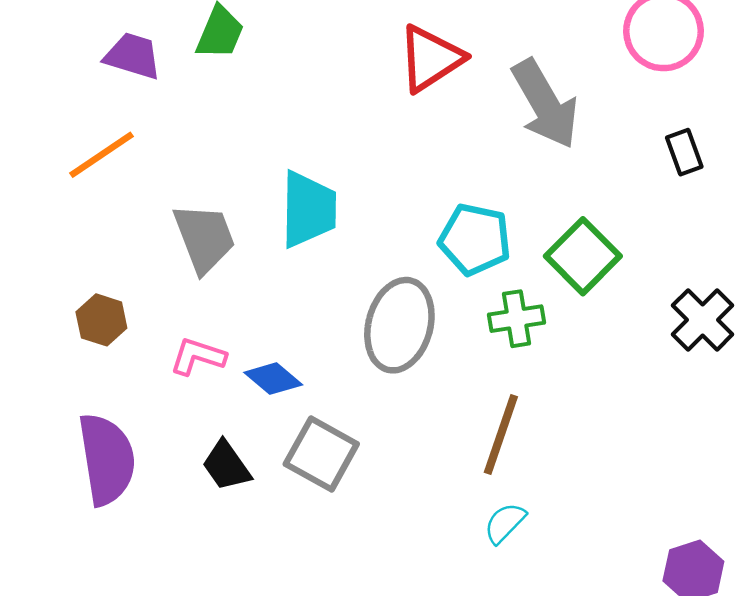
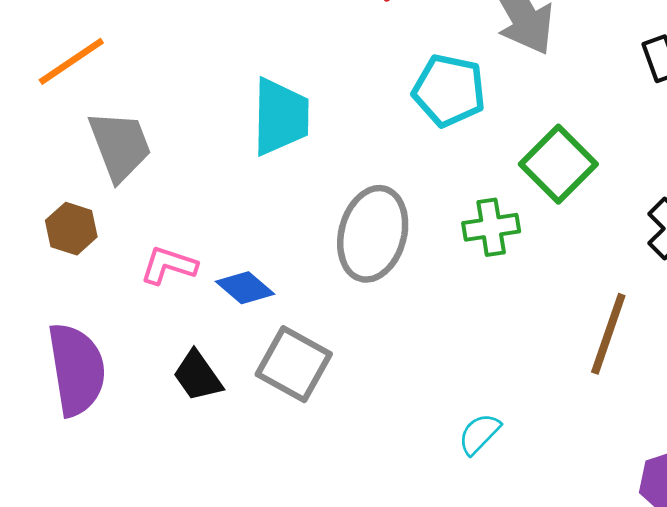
gray trapezoid: (204, 238) -> (120, 146), moved
cyan pentagon: (475, 239) -> (449, 90), moved
brown line: (501, 434) -> (608, 334), moved

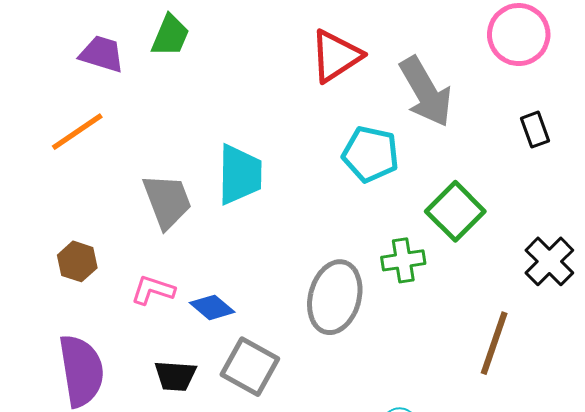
gray trapezoid: (120, 146) -> (167, 201), moved
gray ellipse: (373, 234) -> (335, 297), moved
black trapezoid: (198, 376) -> (175, 376), turned -51

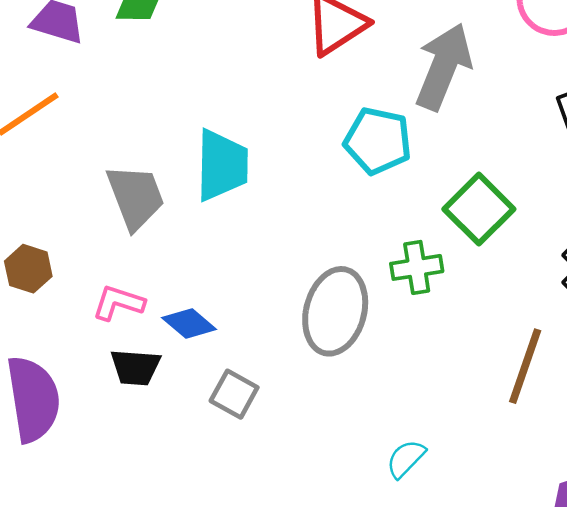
gray arrow: (426, 92) -> (444, 67), turned -128
gray square: (250, 367) -> (234, 394), size x0.7
black trapezoid: (175, 376) -> (135, 367), moved

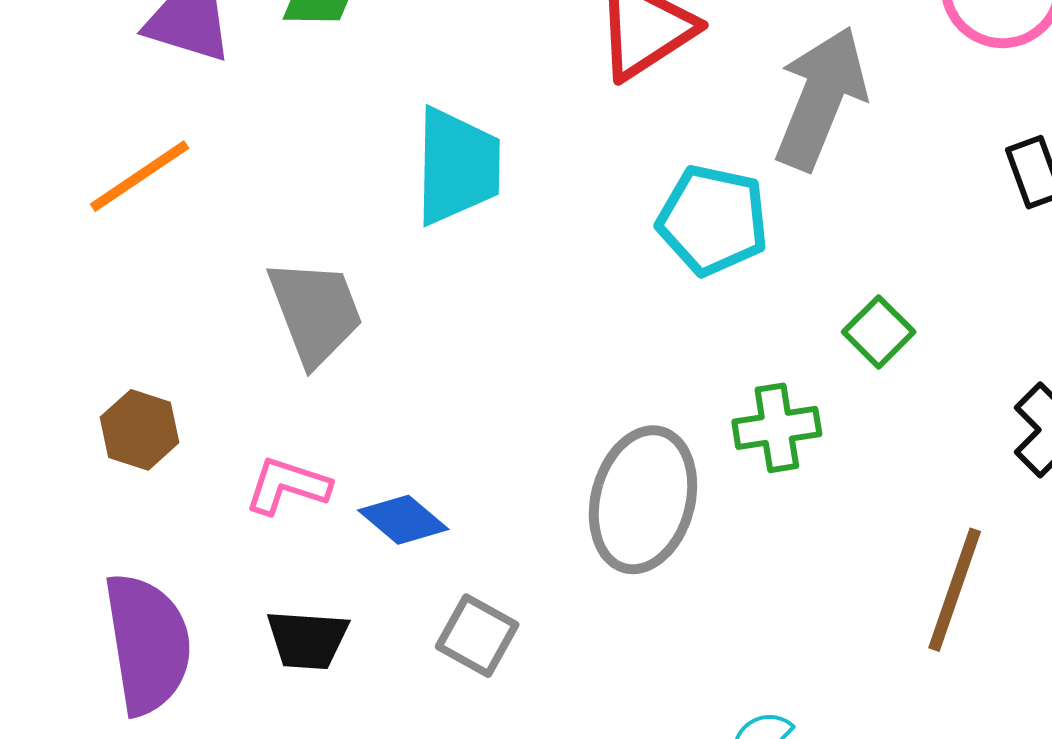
cyan trapezoid: (222, 165) -> (457, 166), moved
green square: (479, 209) -> (879, 332), size x0.6
black trapezoid: (135, 367) -> (307, 640), moved

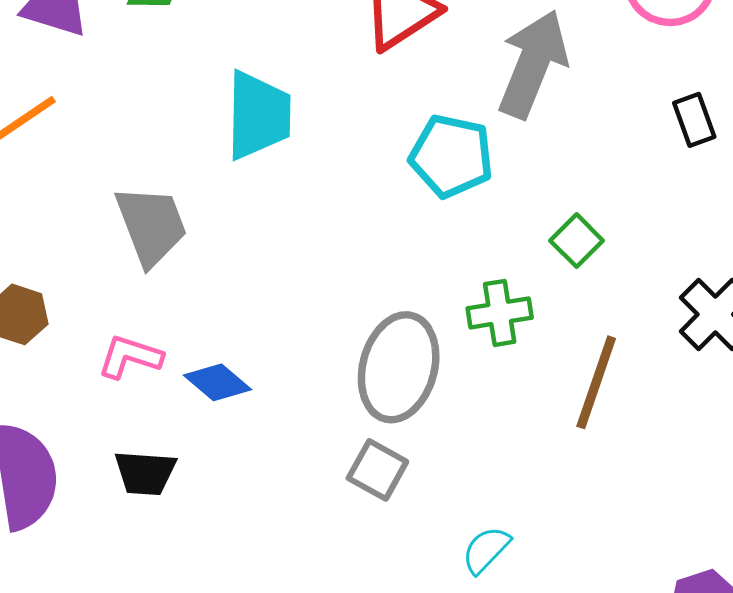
brown line: (955, 590) -> (596, 382), moved
gray square: (477, 636) -> (377, 470), moved

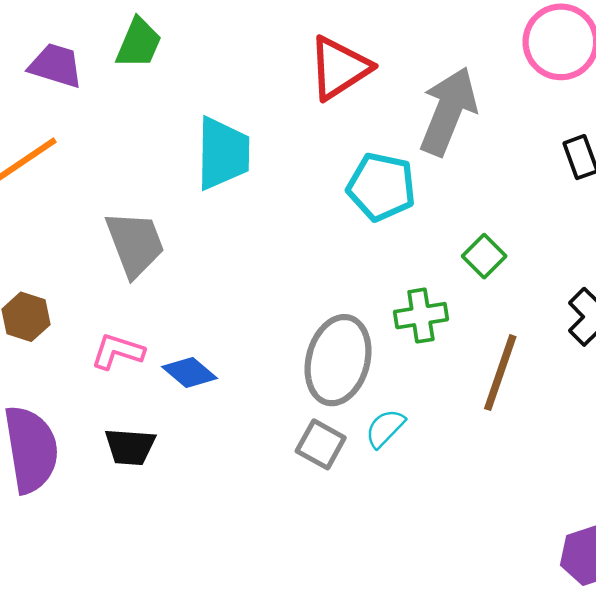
cyan semicircle: (486, 550) -> (385, 428), moved

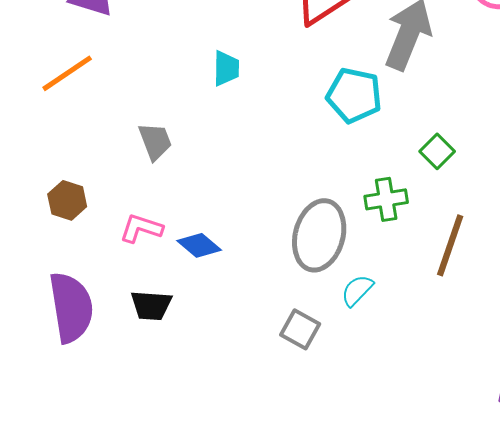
cyan trapezoid: (223, 153) -> (226, 68), size x0.6
gray trapezoid: (135, 244) -> (155, 141), size x0.7
gray square: (321, 444) -> (300, 329), moved

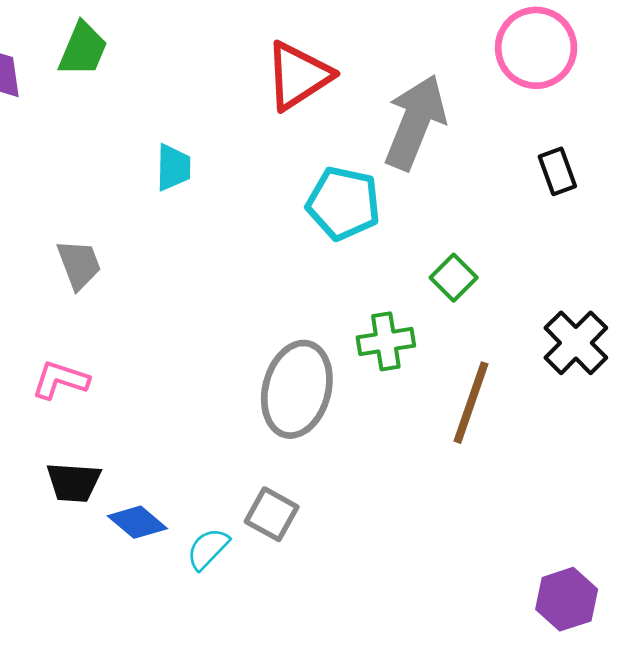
blue diamond: (199, 245) -> (137, 522), moved
cyan semicircle: (357, 290) -> (208, 549), moved

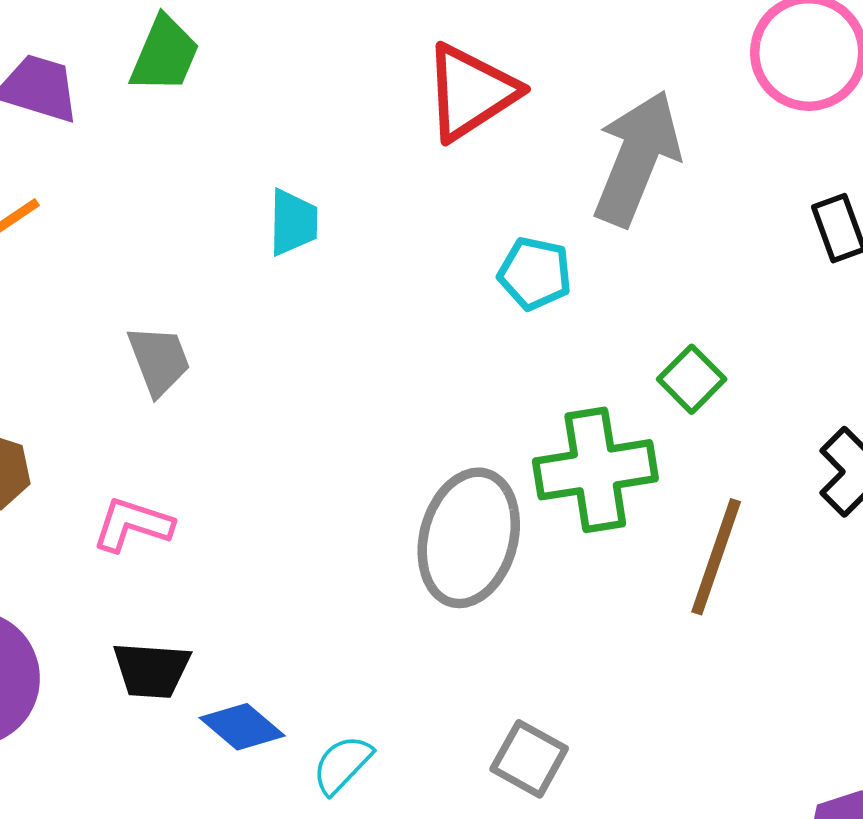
cyan pentagon: (343, 203) -> (535, 273), size x0.7
green cross: (386, 341) -> (595, 470), size x1.5
gray square: (272, 514) -> (529, 759), moved

